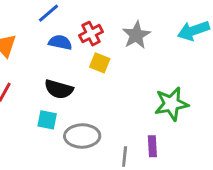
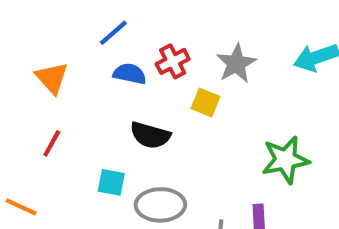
yellow square: (100, 63) -> (205, 102), moved
black semicircle: (59, 89) -> (150, 135), moved

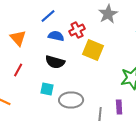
gray star: (236, 64) -> (108, 14), moved
yellow square: (205, 102) -> (93, 50), size x1.5
black semicircle: (150, 135) -> (55, 62), moved

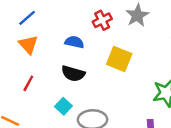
blue line: (48, 16) -> (27, 18), moved
red cross: (77, 30) -> (102, 20), moved
cyan square: (47, 89) -> (63, 106), turned 32

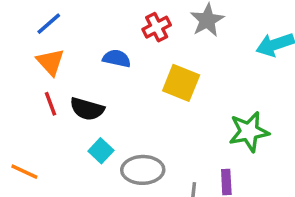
black semicircle: (73, 74) -> (87, 109), moved
red line: (28, 83) -> (50, 104), moved, turned -49

